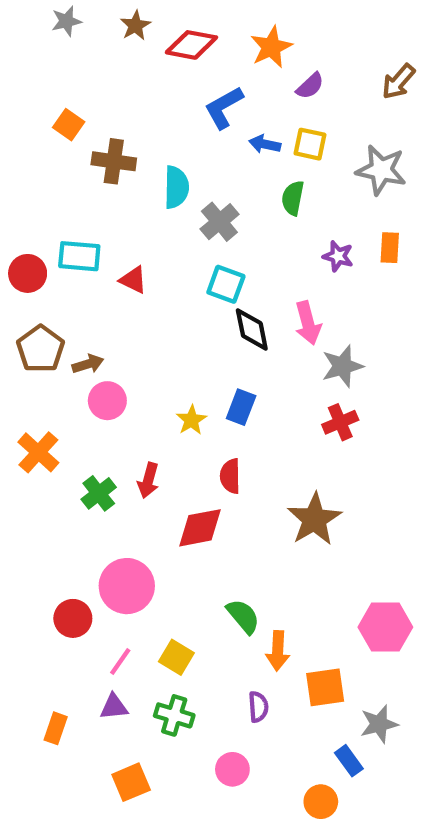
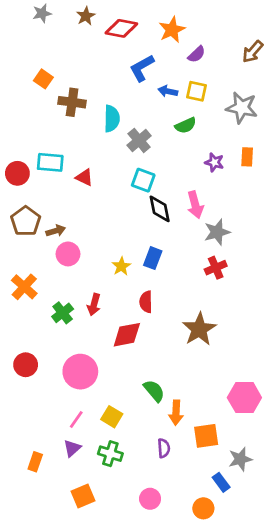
green semicircle: (293, 198) -> (186, 125), turned -125
red circle: (73, 618) -> (26, 365), moved
purple triangle: (114, 707) -> (72, 448), turned -36
pink circle: (232, 769) -> (150, 499), moved

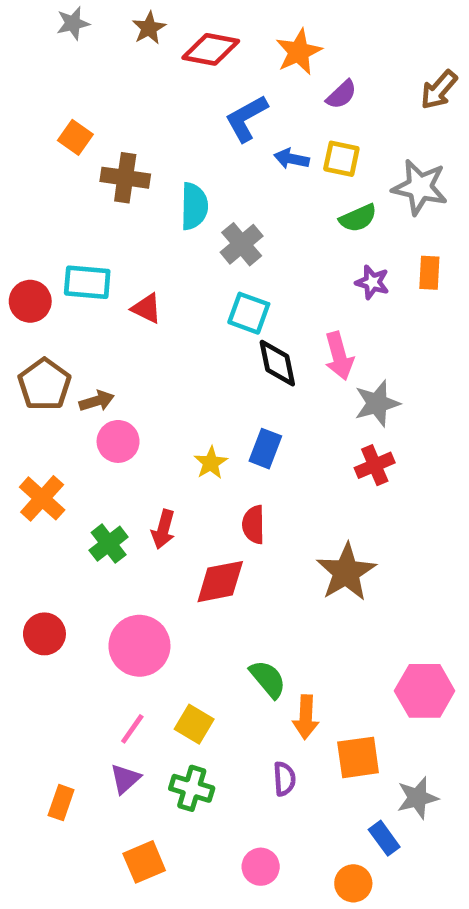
green semicircle: (186, 125) -> (358, 218), moved

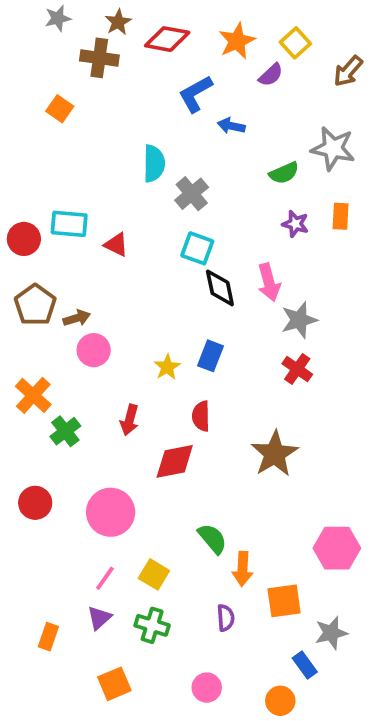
yellow square: (341, 159) -> (295, 43), moved, turned 36
brown cross: (125, 178) -> (99, 58), moved
red cross: (375, 465) -> (297, 369), turned -32
green cross: (109, 544) -> (65, 431), moved

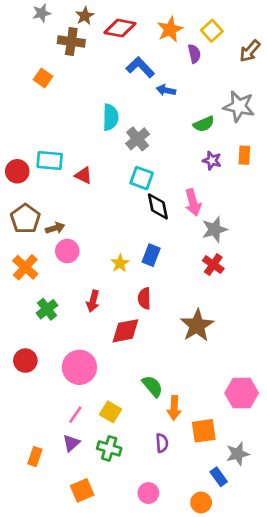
purple semicircle: (271, 75) -> (194, 54), turned -60
blue L-shape: (195, 94) -> (140, 67), turned 76
orange cross: (33, 395) -> (25, 267), moved

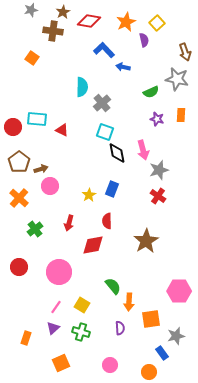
brown arrow: (250, 51) -> (185, 52), moved, turned -60

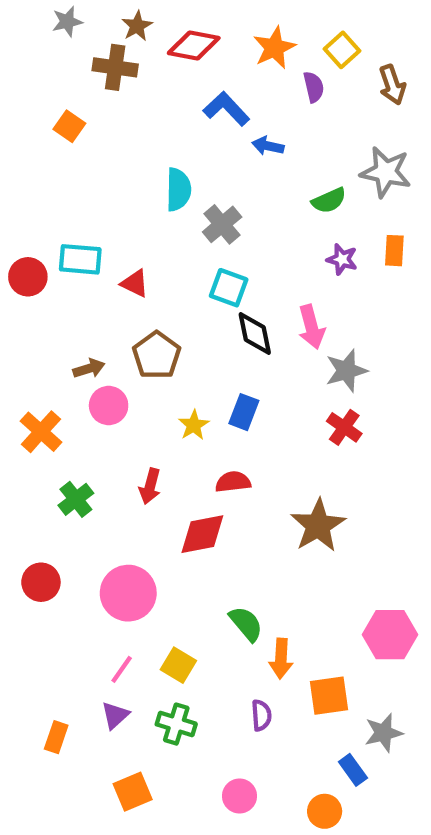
brown arrow: (185, 52) -> (392, 85), moved
brown pentagon: (19, 162) -> (157, 355), moved
red semicircle: (107, 221) -> (233, 482), turned 84

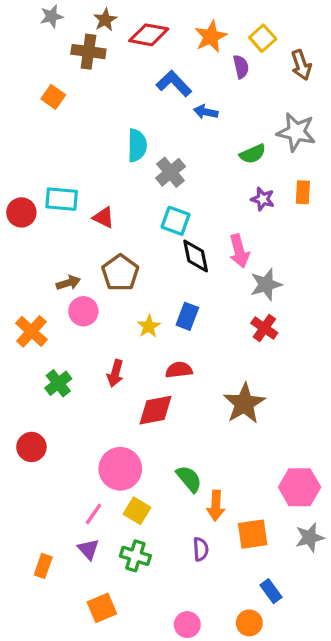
pink circle: (128, 593) -> (120, 469), moved
purple triangle: (115, 715) -> (88, 549), turned -30
gray star: (383, 733) -> (310, 537), moved
pink circle: (239, 796) -> (187, 625), moved

